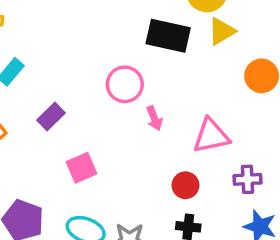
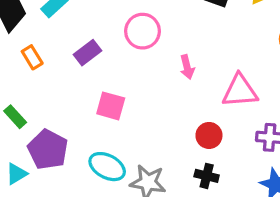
pink circle: (125, 84) -> (143, 31), moved
pink square: (81, 168) -> (111, 106), turned 32

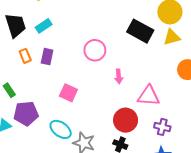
purple rectangle: (88, 53) -> (47, 57), moved, turned -49
red circle: (209, 135) -> (126, 120), size x1.5
purple pentagon: (48, 149) -> (26, 113), turned 30

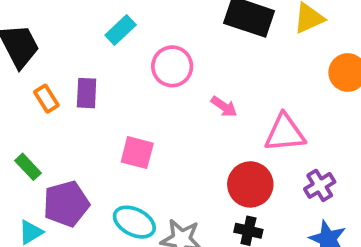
cyan rectangle: (44, 26) -> (121, 30), moved
pink arrow: (119, 76) -> (224, 107), turned -40
purple cross: (162, 127) -> (320, 185), turned -35

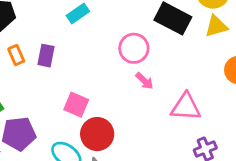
pink circle: (172, 66) -> (134, 48), moved
red circle: (250, 184) -> (97, 134), moved

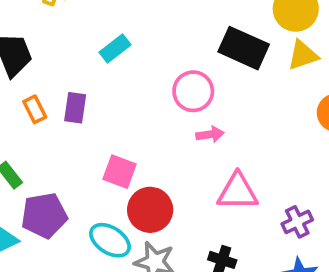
pink arrow: (144, 81) -> (210, 134), turned -48
pink triangle: (186, 107) -> (238, 192), moved

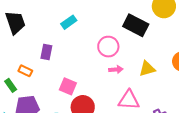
yellow triangle: (303, 55) -> (147, 69), moved
orange rectangle: (35, 109) -> (25, 71), moved, turned -40

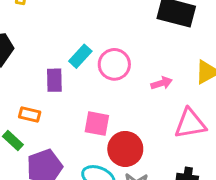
cyan rectangle: (69, 22) -> (80, 56), moved
pink circle: (108, 47) -> (114, 64), moved

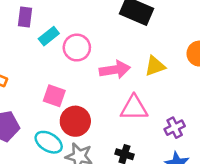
purple rectangle: (54, 80) -> (25, 17), moved
pink arrow: (162, 83) -> (115, 70), size x1.6

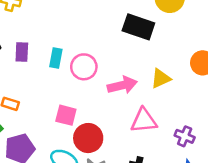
purple rectangle: (25, 17) -> (22, 52), moved
cyan rectangle: (49, 36) -> (56, 58), turned -36
purple cross: (175, 128) -> (185, 136), turned -36

